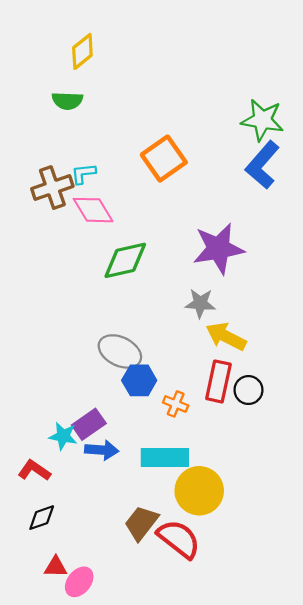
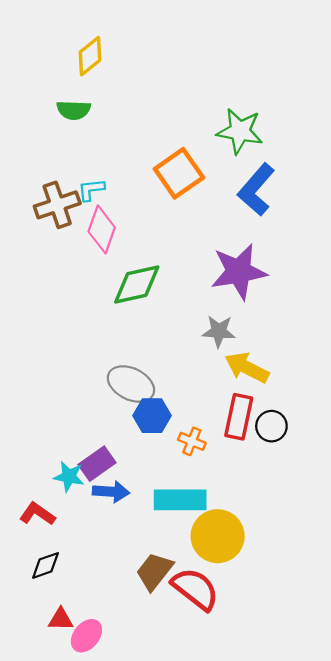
green star: (262, 120) -> (240, 131), moved
blue L-shape: (262, 165) -> (256, 190), moved
pink diamond: (93, 210) -> (102, 229), turned 51

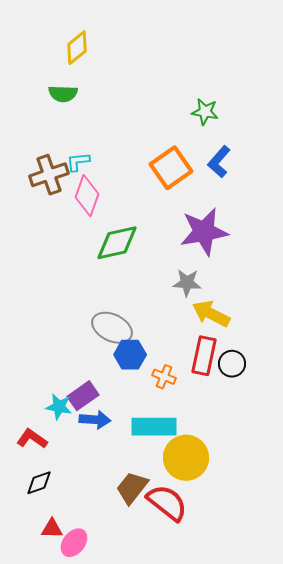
green star: (240, 131) -> (205, 112), size x0.7
orange square: (179, 173) -> (171, 168), moved
blue L-shape: (256, 190) -> (219, 162), size x0.7

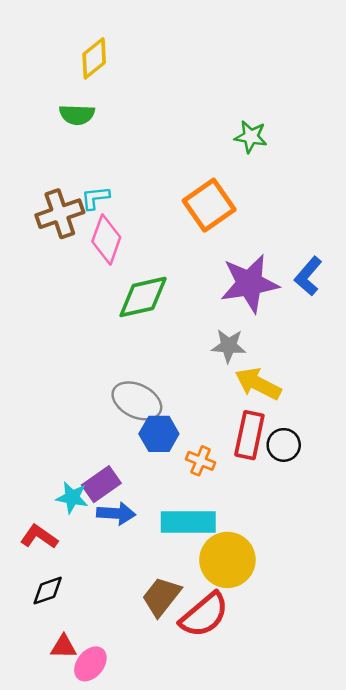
blue L-shape: (219, 162) -> (308, 276), moved
red semicircle: (167, 503) -> (204, 615), turned 102

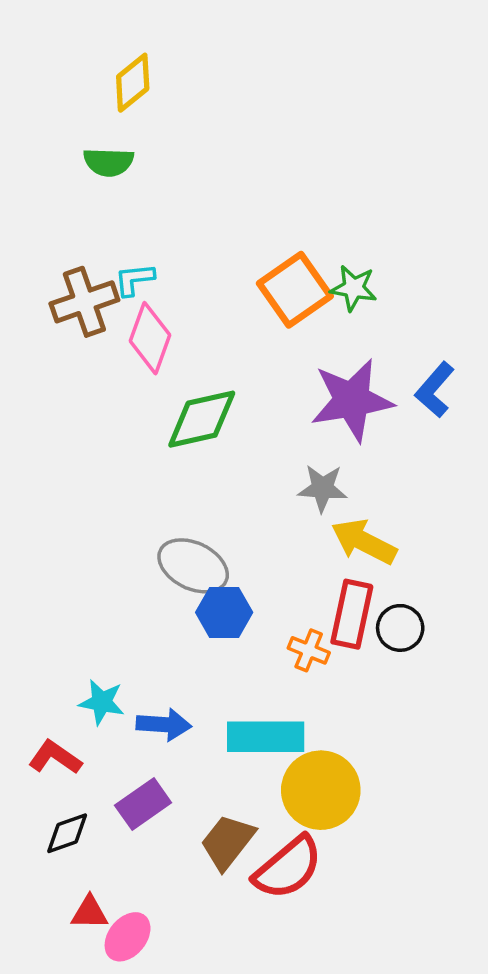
green star: (251, 137) -> (354, 288), moved
orange cross: (201, 461) -> (309, 650), moved
purple rectangle: (101, 484) -> (143, 804), moved

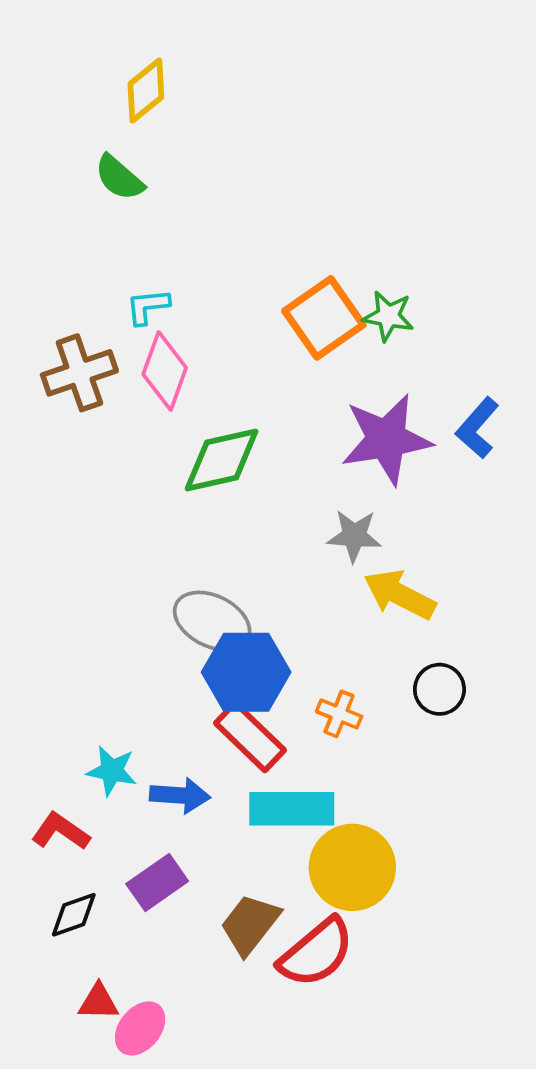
green semicircle: (109, 162) -> (119, 178), turned 39
brown cross: (84, 302) -> (79, 373), moved
blue hexagon: (224, 612) -> (246, 672), size x1.4
red rectangle: (352, 614) -> (250, 737), moved, turned -58

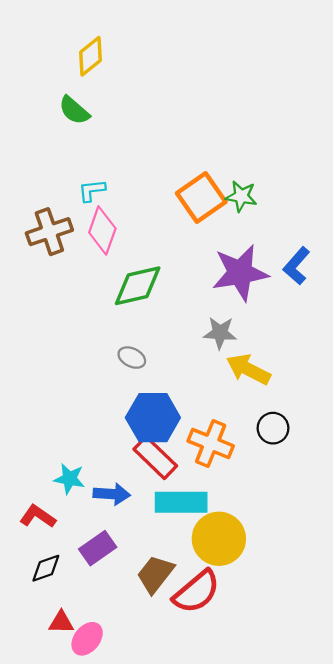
gray ellipse: (212, 621) -> (132, 358), moved, size x0.6
orange cross: (339, 714) -> (211, 443), size x1.6

